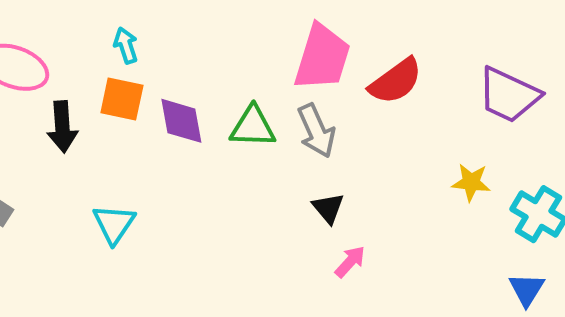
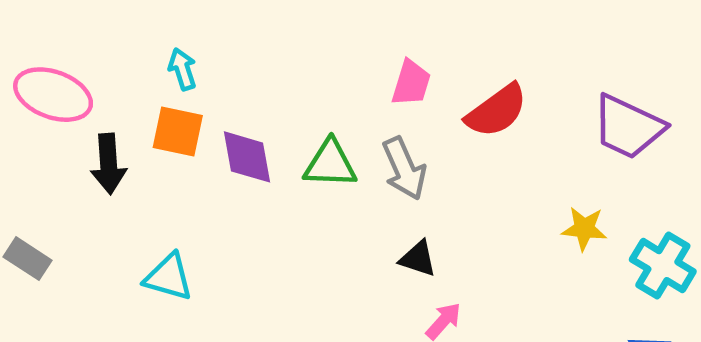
pink trapezoid: (322, 57) -> (411, 83), size x0.6
black triangle: (328, 208) -> (418, 259), turned -32
cyan triangle: (114, 224) -> (169, 277), turned -48

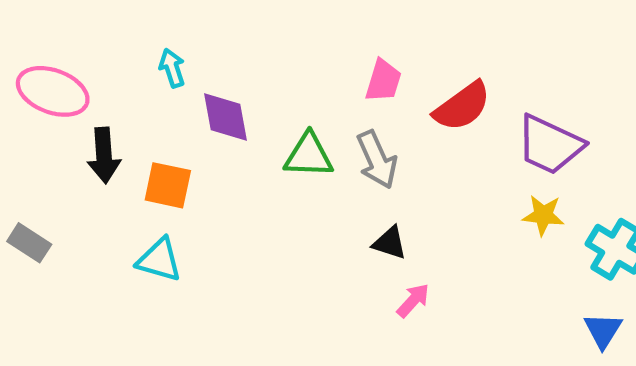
purple trapezoid: (628, 127) -> (550, 145), moved
orange square: (178, 132) -> (168, 185), moved
purple diamond: (247, 157) -> (225, 117), moved

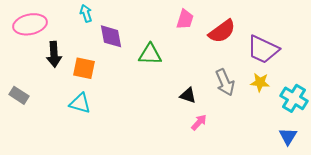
pink ellipse: (53, 91) -> (30, 24), turned -32
gray arrow: (377, 160) -> (225, 82), moved

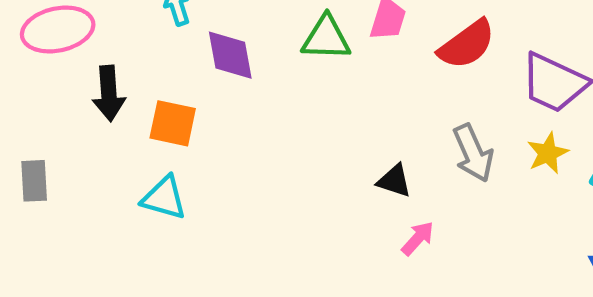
green triangle: (150, 54) -> (326, 38), moved
yellow star: (260, 82) -> (548, 153), turned -30
gray rectangle: (19, 95) -> (34, 181), turned 54

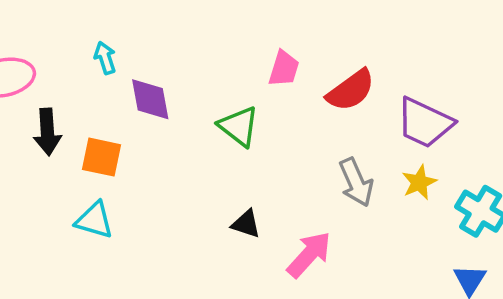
green triangle: (326, 38) -> (239, 126), moved, turned 36
black triangle: (394, 181) -> (246, 224), moved
pink arrow: (418, 238) -> (309, 255), size x1.6

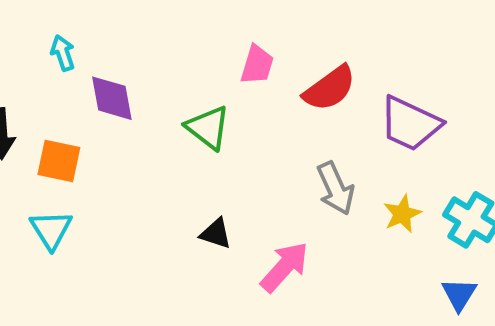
yellow star: (419, 182) -> (402, 214), moved
cyan triangle: (94, 220) -> (51, 230), turned 42

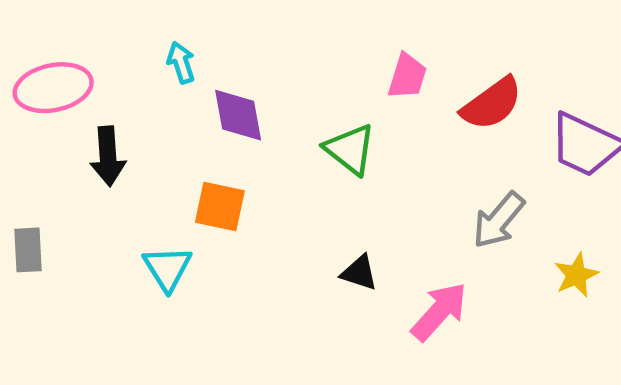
orange square: (59, 161) -> (220, 206), moved
gray arrow: (336, 188) -> (499, 220), turned 64
yellow star: (402, 214) -> (576, 275), moved

